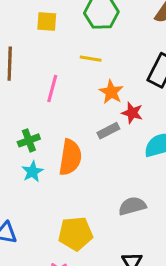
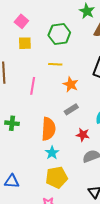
red star: (132, 113) -> (83, 135), moved
green cross: (29, 140) -> (12, 123), moved, turned 32
cyan star: (32, 172) -> (52, 153), moved

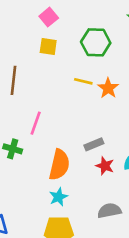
orange star: (71, 84) -> (108, 88), moved
pink line: (33, 86) -> (36, 123), moved
red star: (83, 135) -> (105, 166), moved

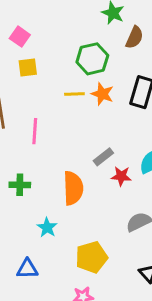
green hexagon: (96, 42) -> (92, 59), moved
pink line: (36, 123) -> (35, 131), moved
cyan star: (58, 197) -> (47, 228), moved

